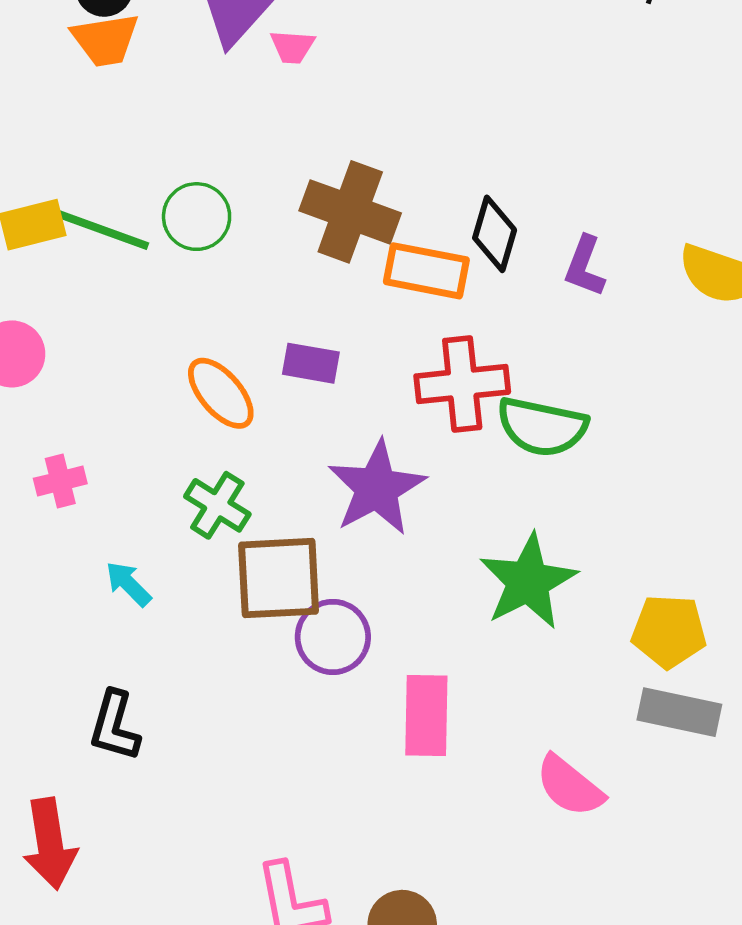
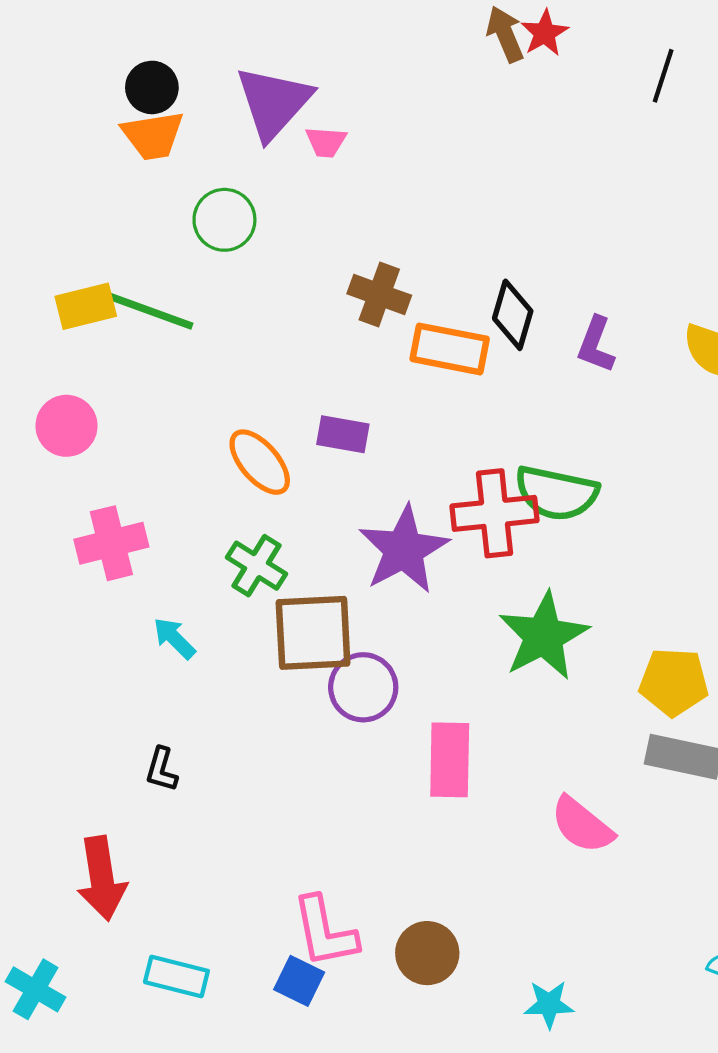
brown cross: (350, 212) -> (379, 295), size x0.7
green circle: (197, 217) -> (224, 220), moved
red cross: (462, 384) -> (494, 513), moved
pink cross: (60, 481) -> (111, 543), size x1.5
black L-shape: (115, 726) -> (161, 769), size x0.7

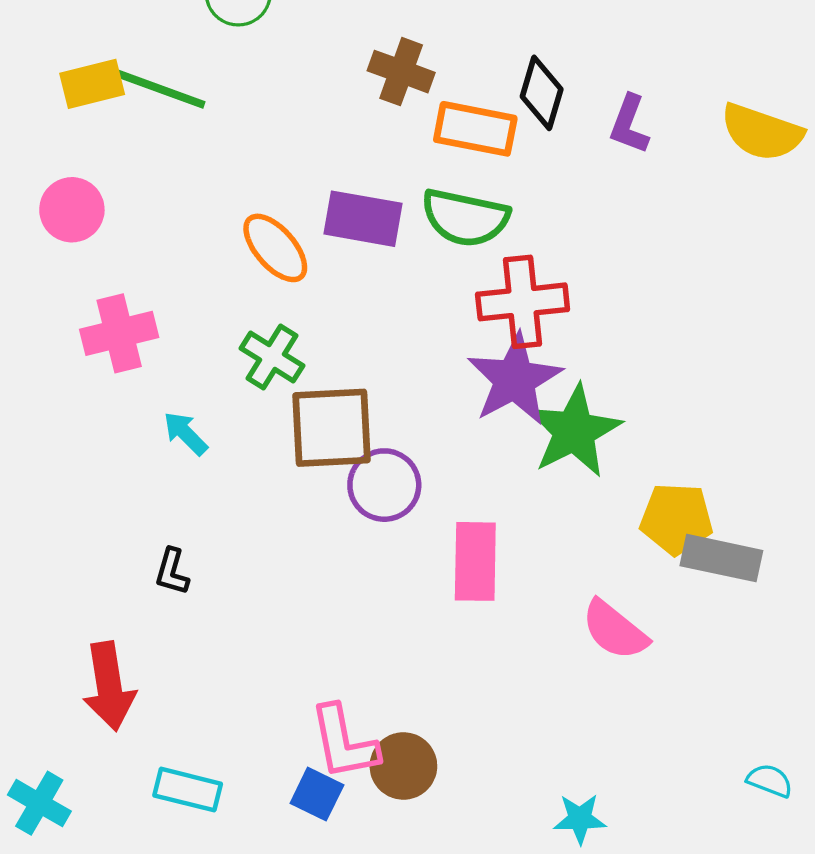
purple rectangle: (343, 434) -> (363, 219), size x1.4
green semicircle: (556, 493) -> (465, 218), moved
purple star: (404, 550) -> (515, 379), moved
yellow pentagon: (674, 682) -> (676, 519), moved
brown circle: (427, 953) -> (403, 766), moved

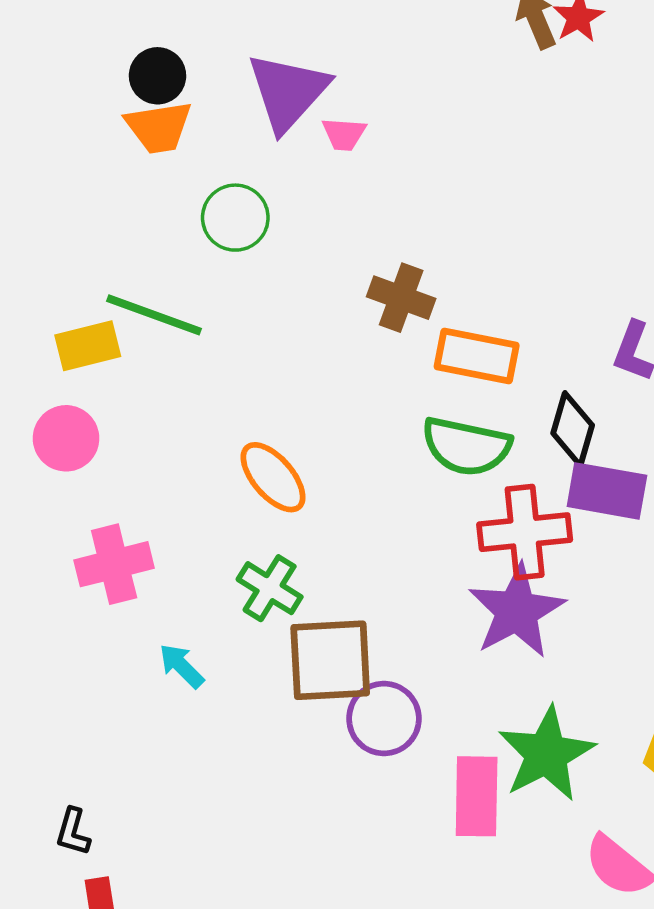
yellow rectangle: (92, 84) -> (88, 346), moved
black diamond: (542, 93) -> (573, 429), moved
purple rectangle: (363, 219) -> (607, 491), moved
green star: (574, 431) -> (546, 754), moved
black L-shape: (172, 572) -> (73, 832), moved

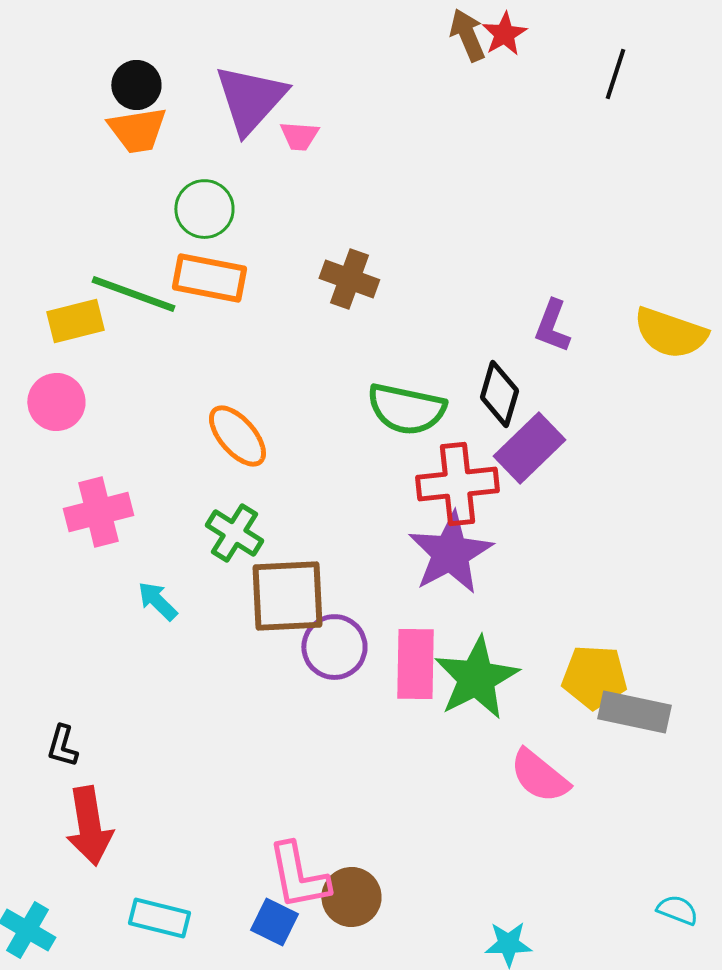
orange rectangle: (477, 356) -> (209, 278), moved
purple rectangle: (607, 491) -> (529, 448), turned -54
pink rectangle: (477, 796) -> (415, 664), moved

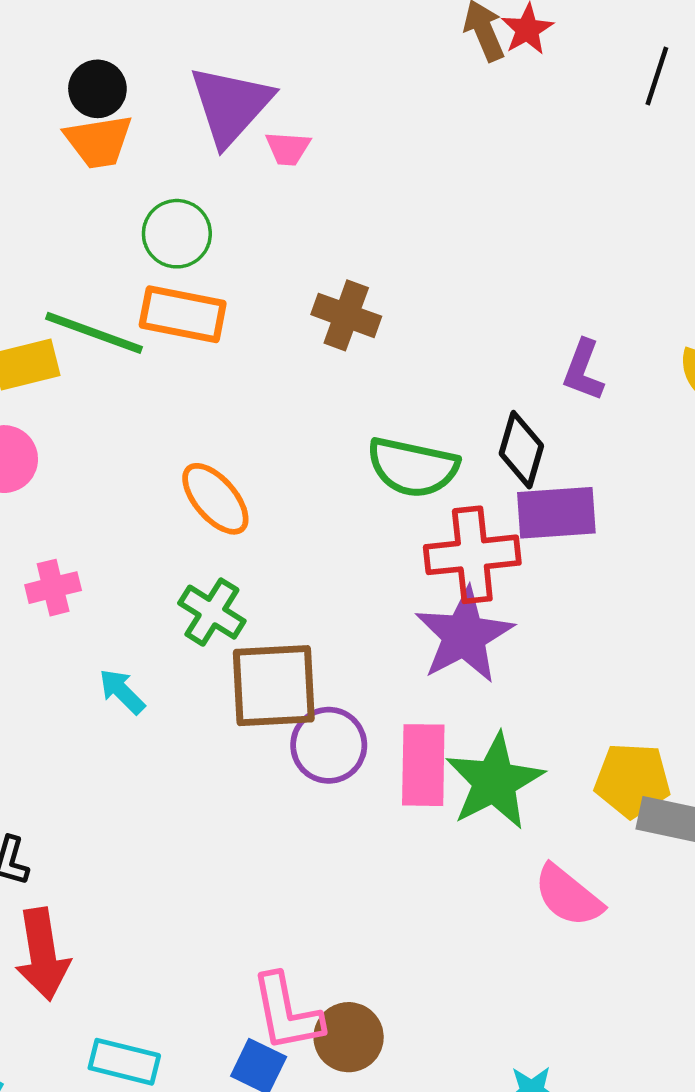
purple rectangle: (529, 448) -> (556, 513), turned 40
pink cross: (98, 512) -> (53, 588), size x0.7

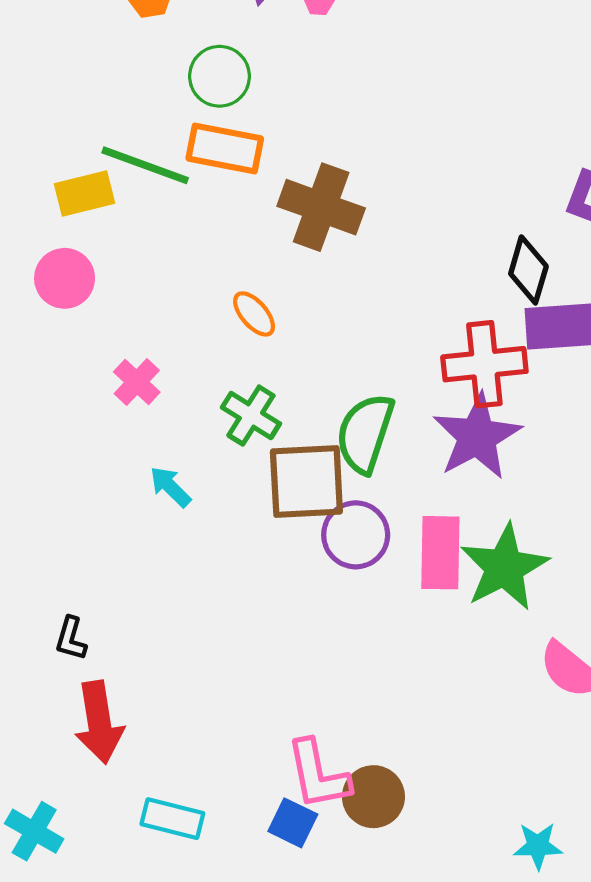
brown cross: (346, 315) -> (321, 207), moved, size x1.4
green semicircle: (413, 467) -> (365, 433), moved, turned 96
orange ellipse: (215, 499) -> (254, 314), size x0.7
pink cross: (53, 588) -> (137, 382), moved, turned -33

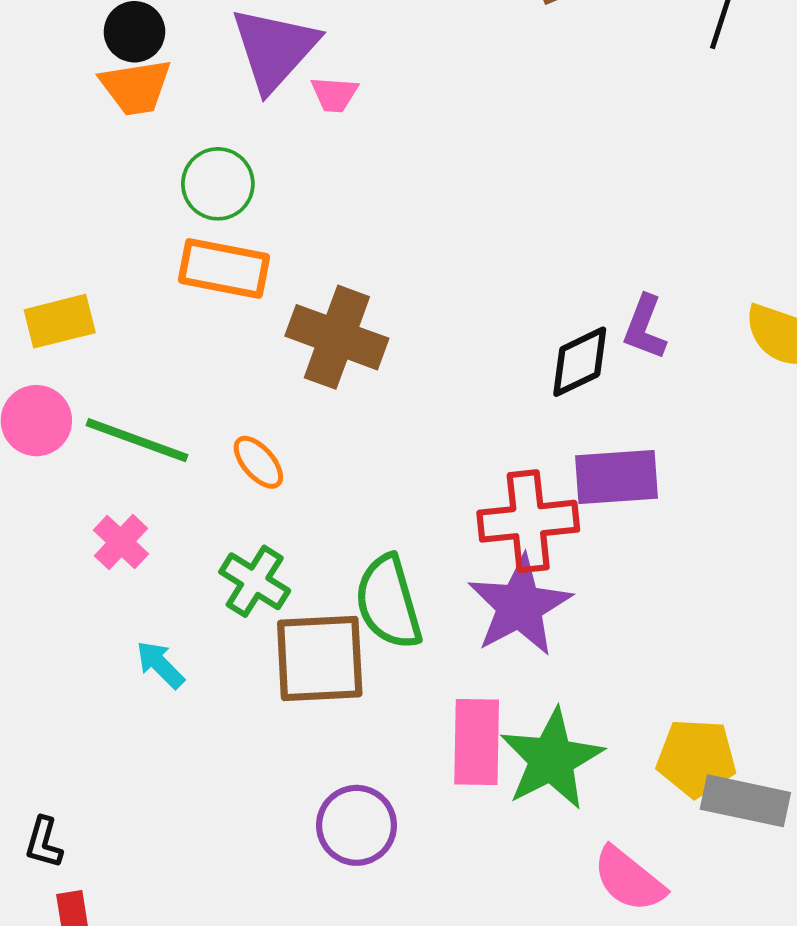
green line: (145, 165) -> (137, 440), moved
black diamond: (528, 270) -> (580, 362), moved, turned 48
green semicircle: (365, 433) -> (388, 602), turned -34
purple circle: (356, 535) -> (357, 825), moved

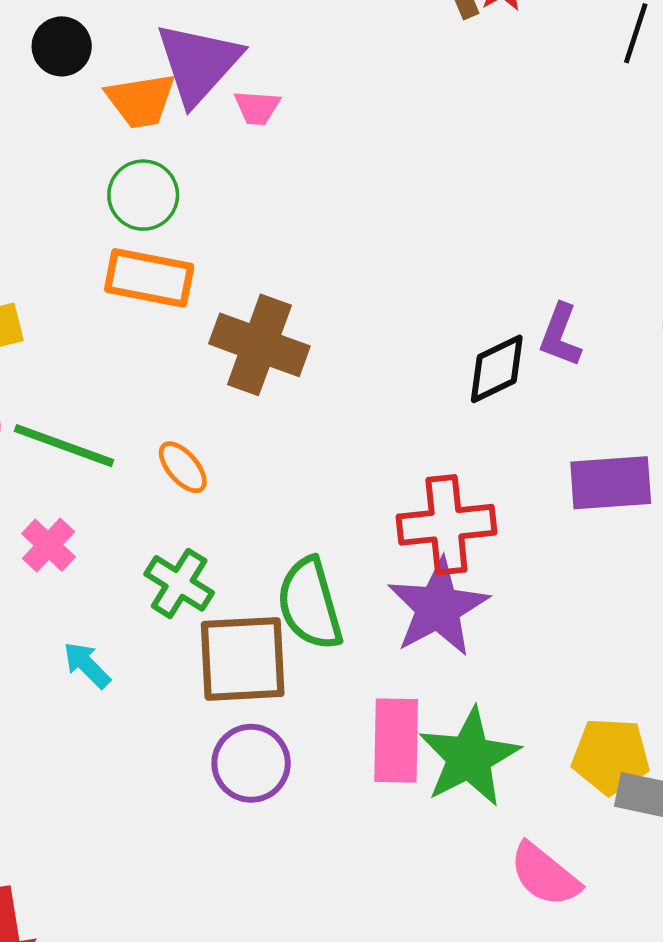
orange trapezoid: (136, 87) -> (141, 100), moved
purple rectangle: (617, 477) -> (611, 483), moved
purple circle: (357, 825) -> (251, 763), moved

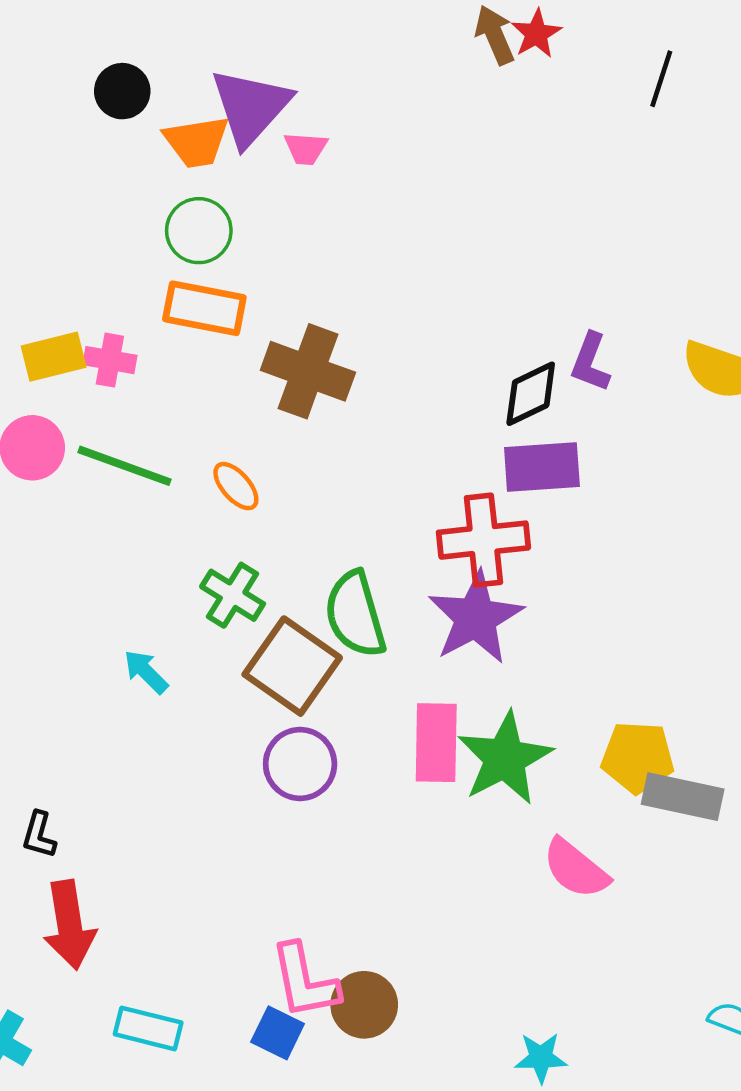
purple rectangle: (611, 483) -> (542, 467), moved
pink cross: (48, 545) -> (110, 360), moved, turned -33
brown square: (243, 659) -> (292, 666), turned 38

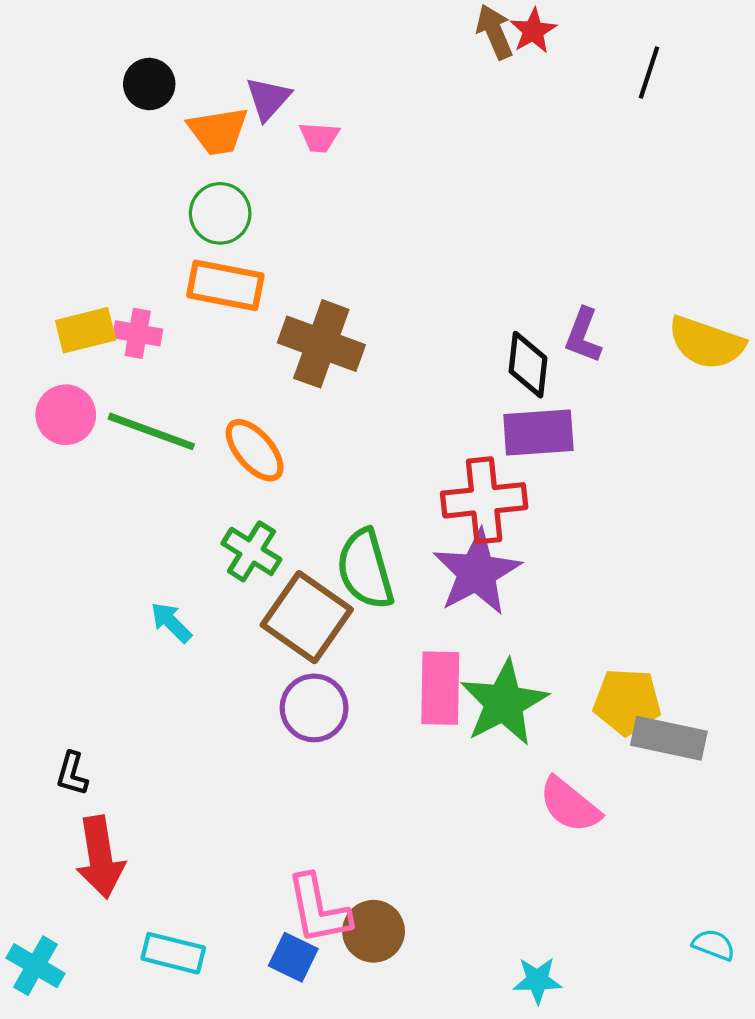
purple triangle: (251, 107) -> (268, 99), size x0.6
black diamond: (531, 394) -> (528, 365), turned -58
orange ellipse: (236, 486) -> (255, 450), size x1.4

